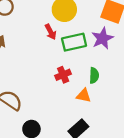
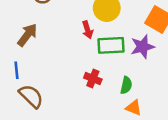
red cross: (63, 75) -> (93, 79), turned 35
orange triangle: (84, 95) -> (134, 108), moved

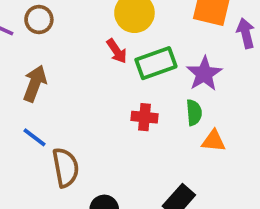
purple star: (142, 47) -> (204, 74), moved
blue line: (17, 70) -> (34, 137), turned -30
brown semicircle: (31, 96) -> (66, 168), turned 52

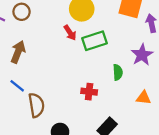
purple star: (204, 74) -> (142, 55), moved
red cross: (145, 117) -> (89, 92), moved
orange triangle: (214, 141) -> (144, 98), moved

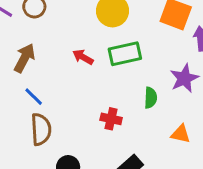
red arrow: (70, 33) -> (83, 57), moved, turned 147
blue line: (17, 86) -> (34, 97), moved

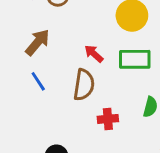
red cross: (111, 119) -> (108, 119), turned -30
brown semicircle: (41, 129) -> (84, 85), moved

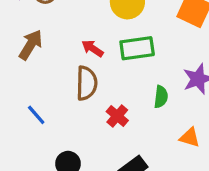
blue line: (38, 81) -> (36, 115), moved
red cross: (108, 119) -> (117, 116), turned -36

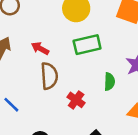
red arrow: (93, 48) -> (40, 48), moved

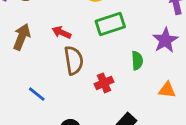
red cross: (76, 100) -> (104, 83), turned 36

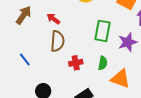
green rectangle: (110, 24) -> (102, 31), moved, turned -75
green semicircle: (137, 61) -> (103, 63), moved
orange triangle: (167, 90) -> (120, 79), size x1.5

